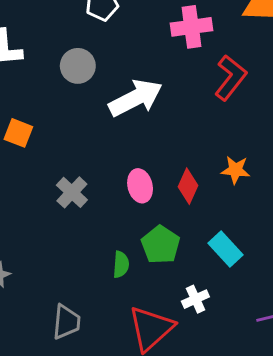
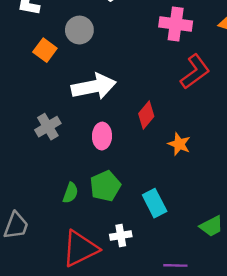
white arrow: (136, 98) -> (94, 87), moved
orange square: (18, 133) -> (45, 50), moved
red diamond: (188, 186) -> (146, 115), moved

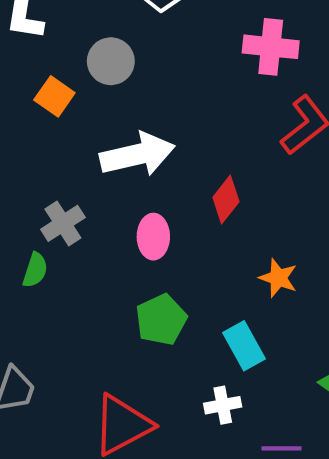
orange star: (179, 144) -> (278, 278), moved
green semicircle: (70, 193) -> (35, 270), moved
white cross: (121, 235) -> (223, 405), moved

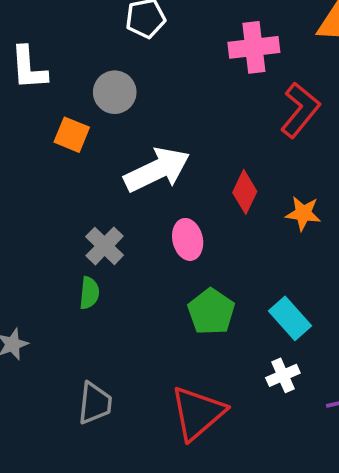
orange star: (278, 278) -> (303, 213), moved

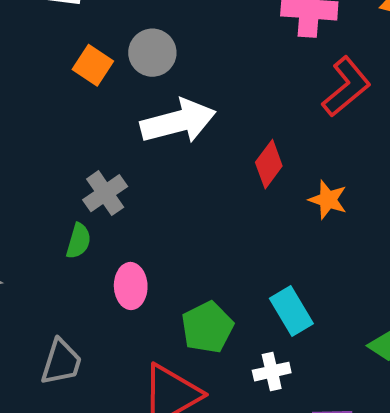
gray circle: (115, 92) -> (152, 53), moved
pink ellipse: (188, 239) -> (131, 286), moved
green pentagon: (211, 312) -> (207, 327), moved

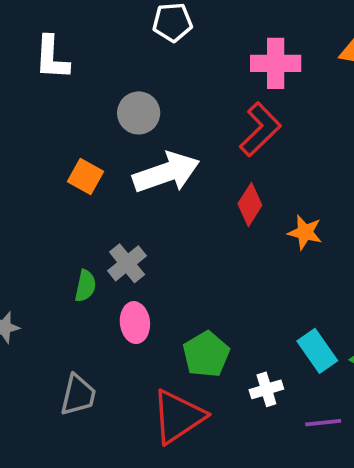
orange square: (93, 65) -> (86, 177), moved
red L-shape: (346, 87) -> (260, 129), moved
gray cross: (105, 193) -> (127, 263), moved
cyan rectangle: (291, 311) -> (317, 351), moved

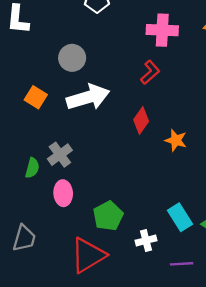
red L-shape: (260, 129) -> (150, 72), size x0.7

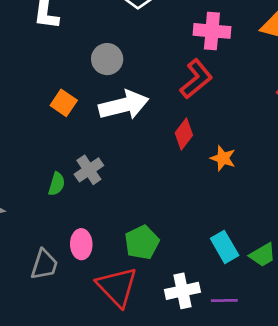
red L-shape: (150, 72) -> (196, 79), size x1.4
pink ellipse: (63, 193) -> (81, 244), moved
white cross: (146, 240) -> (182, 291), moved, size x1.4
red triangle: (88, 255) -> (117, 287), turned -45

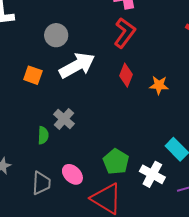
pink ellipse: (81, 244) -> (72, 174), turned -30
gray trapezoid: (44, 265) -> (41, 183), moved
white cross: (182, 291) -> (152, 174), moved, turned -35

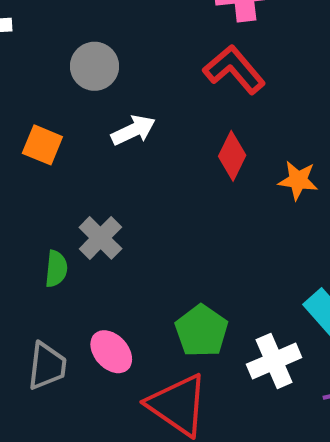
red L-shape: (125, 33) -> (234, 69), turned -80
white arrow: (77, 65) -> (133, 130), size x0.6
white cross: (152, 174) -> (274, 361), turned 35

